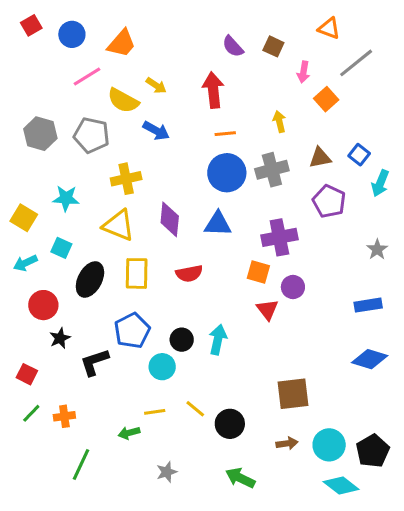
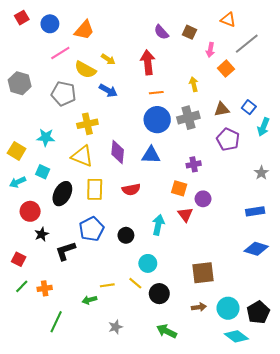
gray hexagon: (40, 134) -> (20, 83), moved
purple cross: (279, 237) -> (194, 164), size x0.6
cyan arrow: (218, 340) -> (158, 225), moved
cyan circle: (162, 367) -> (148, 263), moved

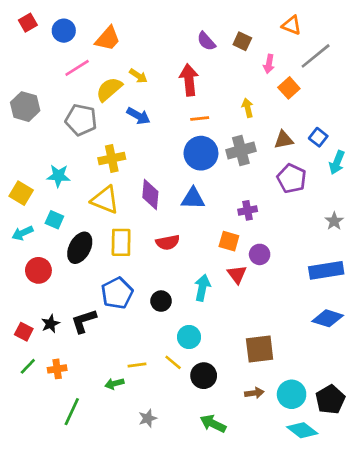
yellow semicircle: (85, 70) -> (109, 89), turned 110
blue rectangle: (255, 211) -> (326, 270), size x1.4
black star: (42, 234) -> (50, 324), moved

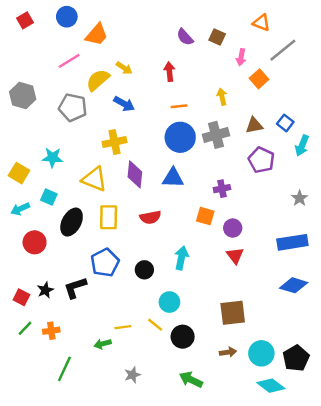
blue circle: (64, 31) -> (67, 17), moved
red arrow: (189, 80) -> (169, 72), size x0.7
yellow cross: (112, 158) -> (115, 142), moved
red triangle: (237, 274) -> (235, 255), moved

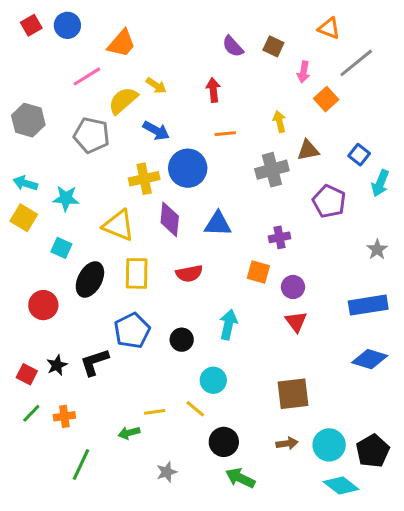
blue circle: (67, 17) -> (67, 25), moved
brown triangle: (254, 125) -> (308, 150), moved
blue circle: (180, 137) -> (188, 168), moved
cyan arrow: (20, 209) -> (25, 183), moved, turned 42
black circle: (183, 337) -> (224, 442), moved

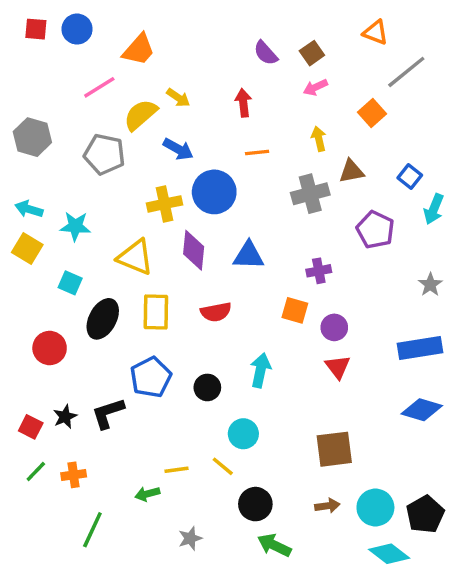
red square: (31, 25) -> (36, 29), turned 35
brown square: (273, 46) -> (312, 53), turned 30
pink arrow: (304, 72) -> (315, 87), moved, turned 55

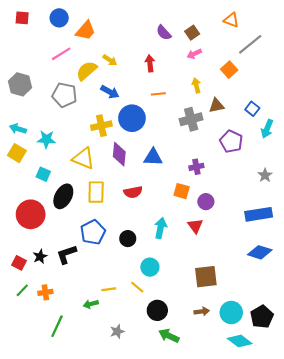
blue circle: (77, 29) -> (59, 18), moved
red circle: (50, 348) -> (31, 214), size x1.4
red triangle: (338, 367) -> (195, 226), moved

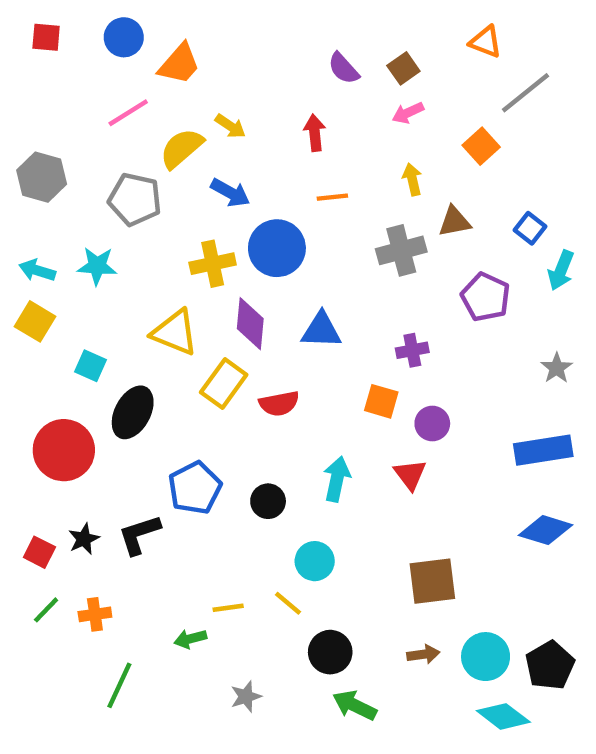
cyan star: (46, 139) -> (97, 266), moved
yellow rectangle: (96, 192) -> (224, 384), moved, turned 35

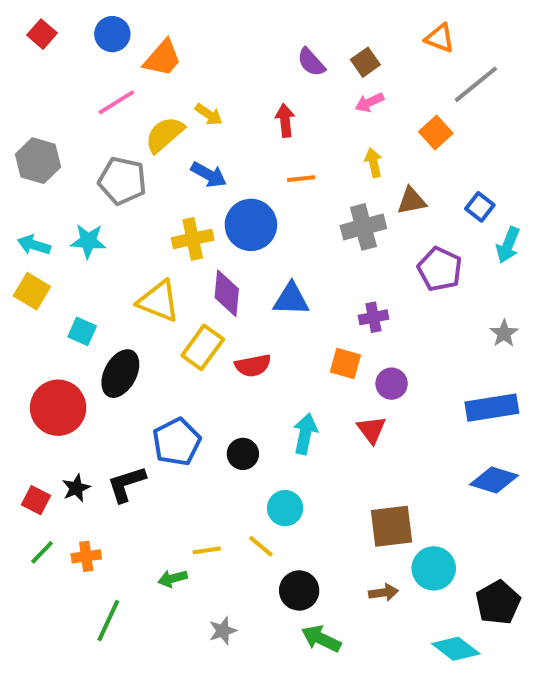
red square: (46, 37) -> (42, 34), turned 36
cyan circle: (486, 657) -> (434, 568), moved

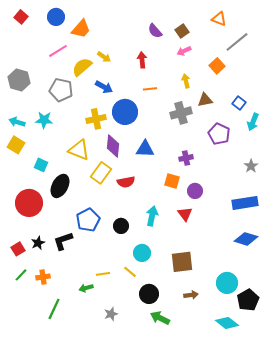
red square: (36, 500) -> (18, 249), turned 32
brown square: (392, 526) -> (182, 262), moved
cyan circle: (434, 568) -> (227, 283), moved

